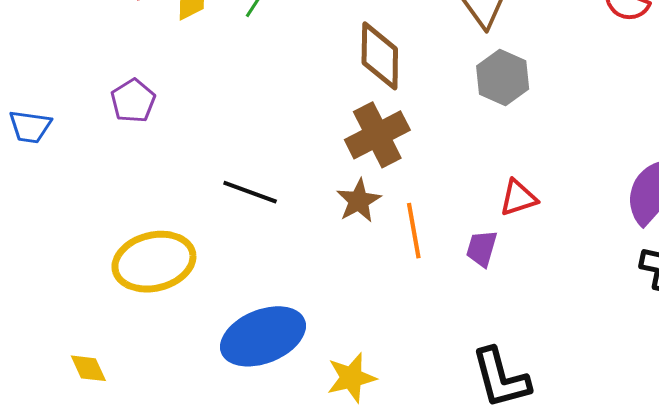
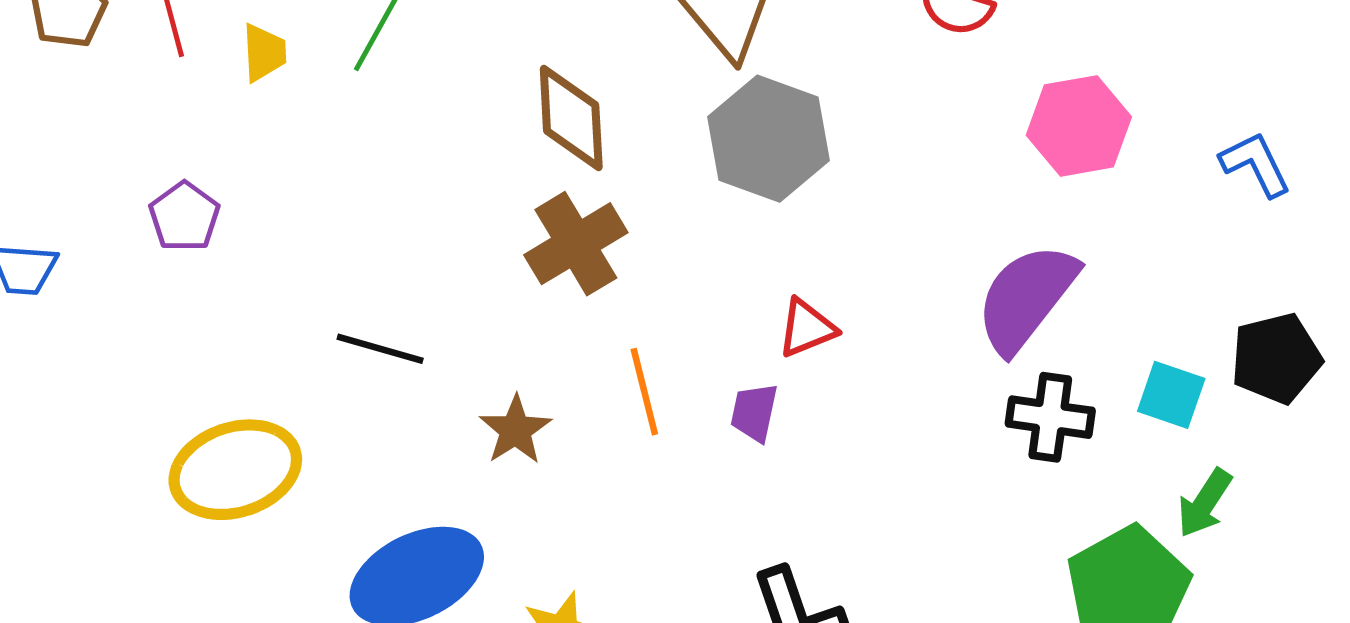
gray hexagon: (503, 77) -> (769, 139), size x1.4
brown star: (359, 201) -> (515, 430), moved

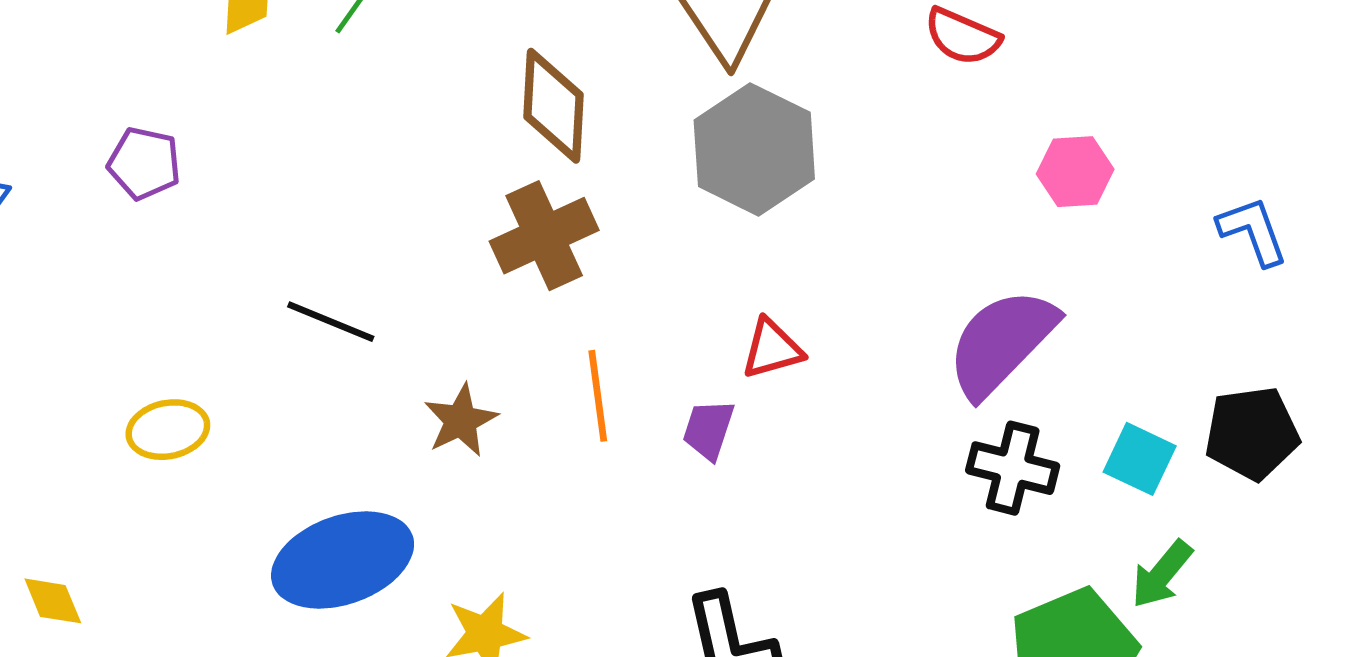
pink hexagon: (1079, 126) -> (1075, 172), size x0.7
purple pentagon: (184, 217) -> (144, 163), turned -30
yellow ellipse: (235, 470) -> (168, 430), size x0.6

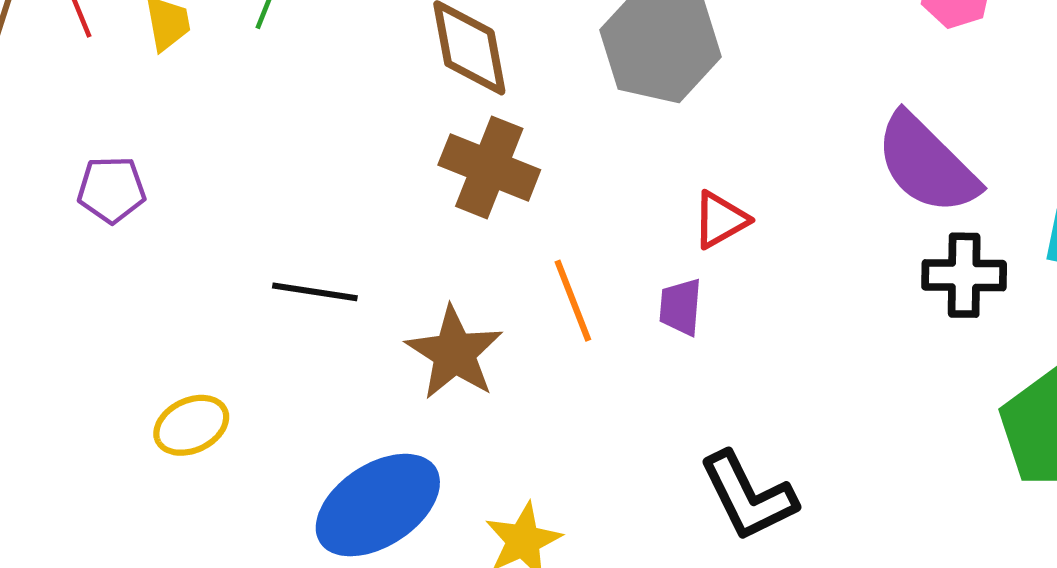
brown cross: (544, 236) -> (489, 167), turned -30
purple semicircle: (1002, 343) -> (927, 164), turned -76
brown star: (461, 420) -> (454, 353), size x1.4

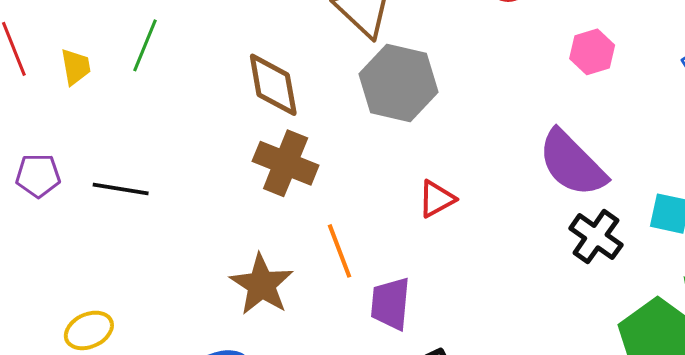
black cross: (964, 275) -> (596, 237), turned 34
black line: (315, 292) -> (121, 189), moved
purple trapezoid: (680, 307) -> (390, 304), moved, size x1.4

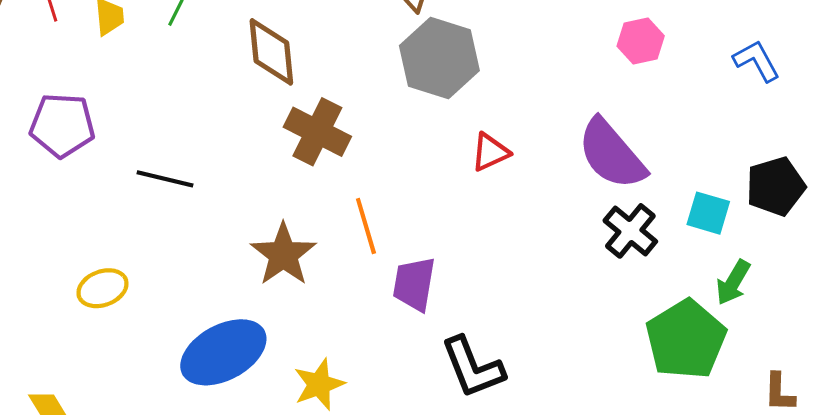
brown diamond: (273, 85) -> (271, 52), moved
purple pentagon: (38, 176) -> (62, 125), size x1.4
black line: (121, 189) -> (165, 179), moved
red triangle: (437, 199) -> (490, 152), moved

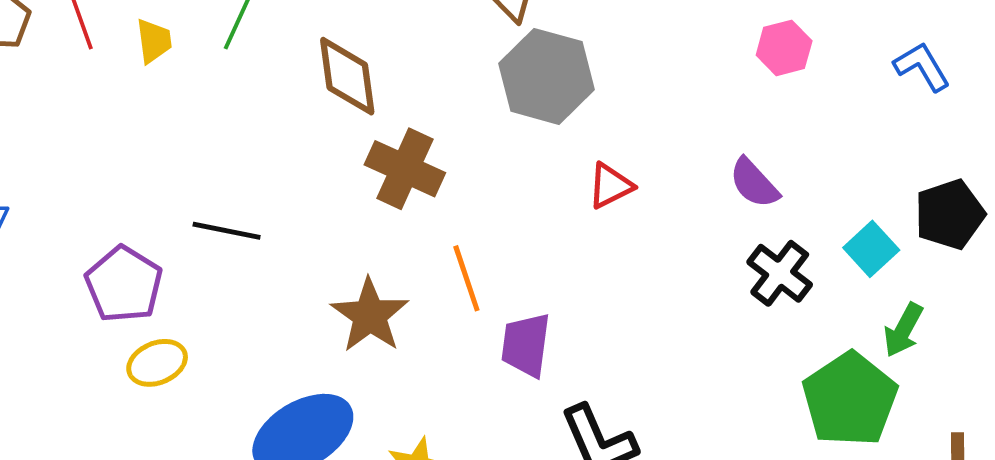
purple pentagon: (62, 125) -> (124, 284), moved, turned 30
purple semicircle: (611, 154) -> (754, 183), size x0.6
cyan square: (708, 213) -> (871, 249), turned 33

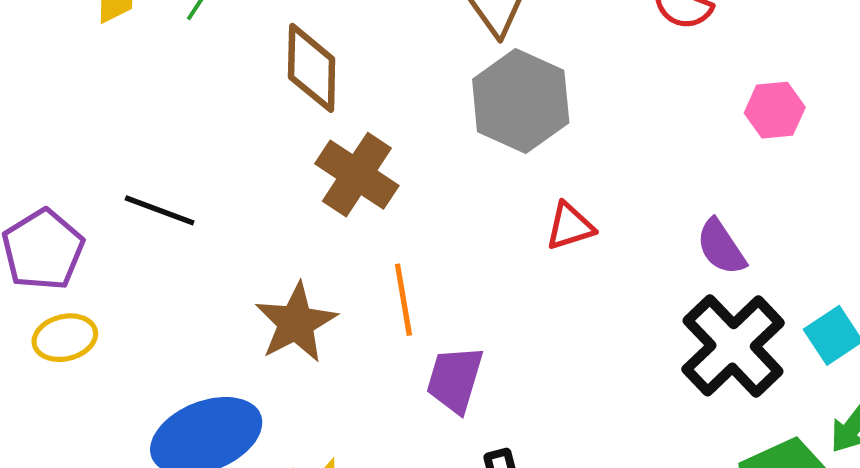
black cross: (780, 273) -> (733, 346), size x1.5

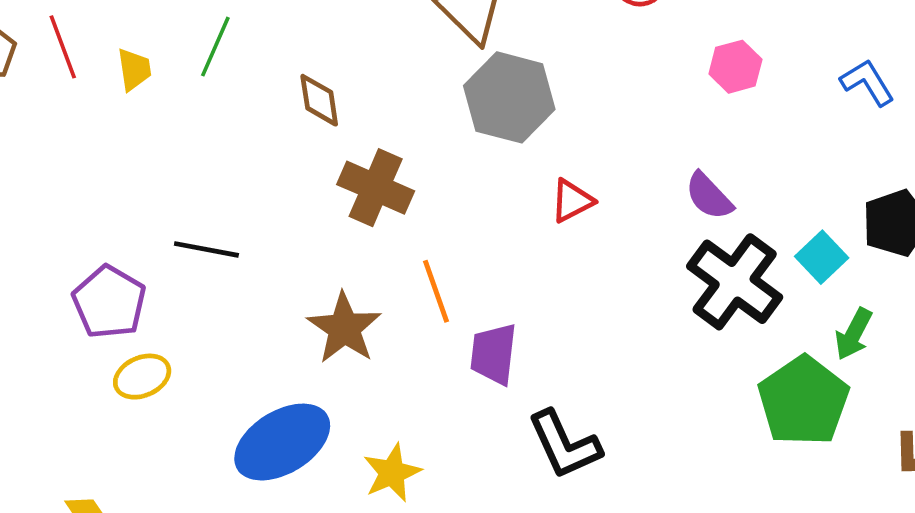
brown diamond: (312, 68) -> (319, 100), size x0.7

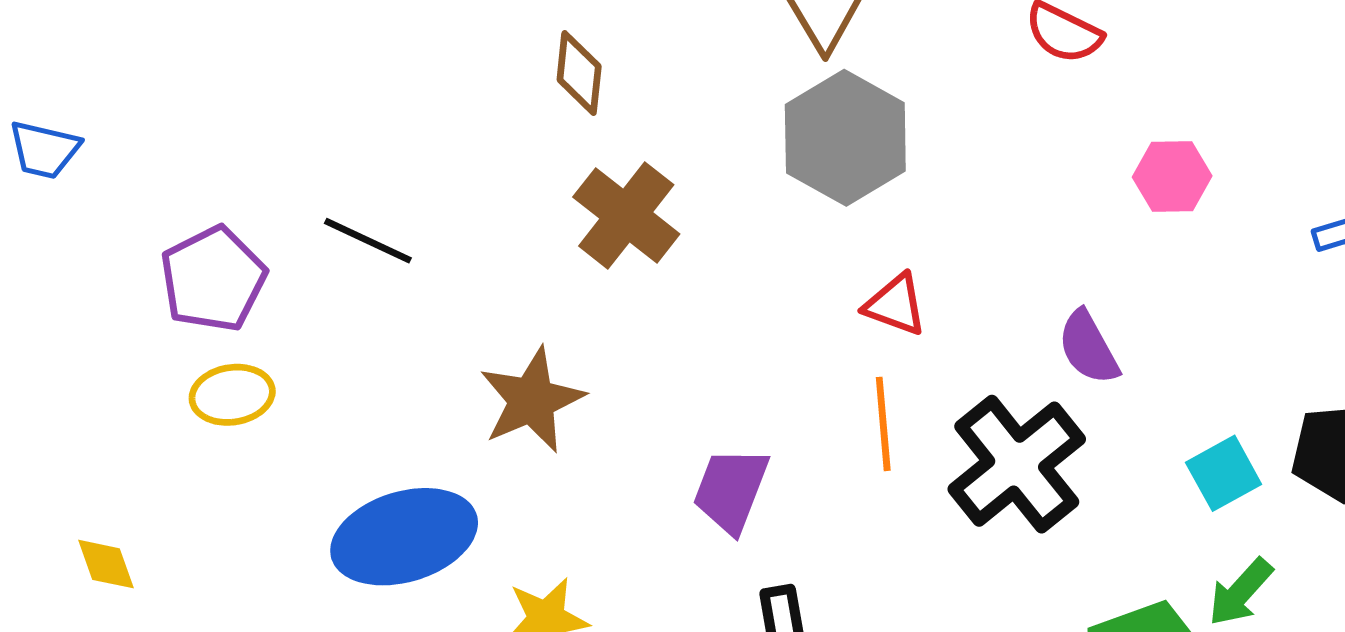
red triangle: (572, 201) -> (895, 305), turned 33
black cross: (735, 282) -> (1017, 464), moved
orange line: (436, 291) -> (883, 424), moved

